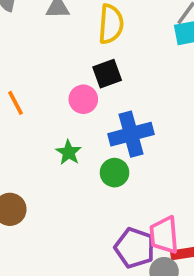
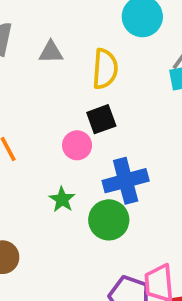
green circle: (115, 173) -> (109, 220), size x1.4

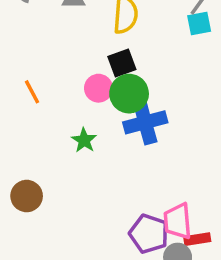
green circle: (109, 220) -> (129, 94), moved

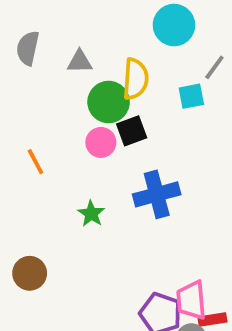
cyan square: (199, 23) -> (191, 96), moved
pink circle: (98, 88) -> (101, 142), moved
green circle: (129, 94) -> (109, 102), moved

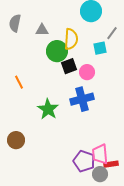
pink circle: (101, 142) -> (87, 72), moved
green star: (91, 214) -> (48, 109), size x1.5

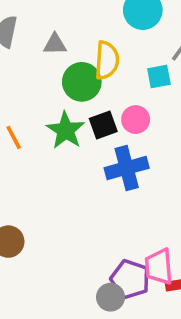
black square: (69, 66) -> (103, 125), moved
green star: (48, 109) -> (66, 130), moved
gray circle: (100, 174) -> (110, 297), moved

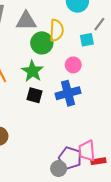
gray triangle: (55, 44) -> (26, 21), size x1.5
black square: (103, 125) -> (35, 95), moved, turned 35

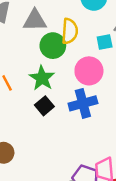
pink circle: (73, 65) -> (89, 71), size x1.5
black square: (35, 95) -> (44, 106), turned 35

